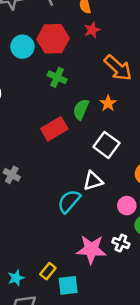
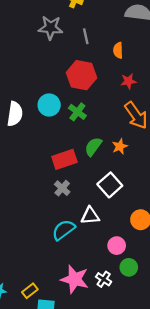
red star: (92, 30) -> (128, 81), moved
cyan circle: (22, 47) -> (49, 105), moved
gray cross: (12, 175) -> (62, 188), moved

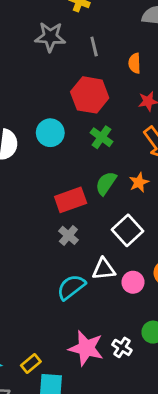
green cross: (77, 112) -> (102, 137), moved
pink circle: (117, 246) -> (133, 282), moved

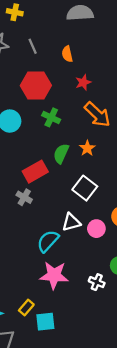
gray cross: (68, 235) -> (24, 197), moved
pink star: (86, 348) -> (54, 275), moved

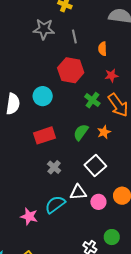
green cross: (51, 117) -> (92, 100), moved
red rectangle: (35, 172) -> (45, 135), moved
gray cross: (24, 197) -> (54, 167), moved
pink star: (54, 275) -> (29, 216), moved, size x0.7

